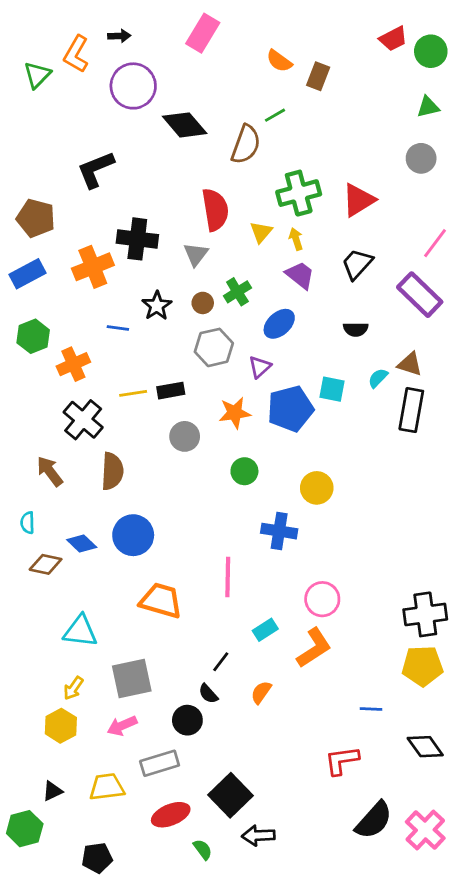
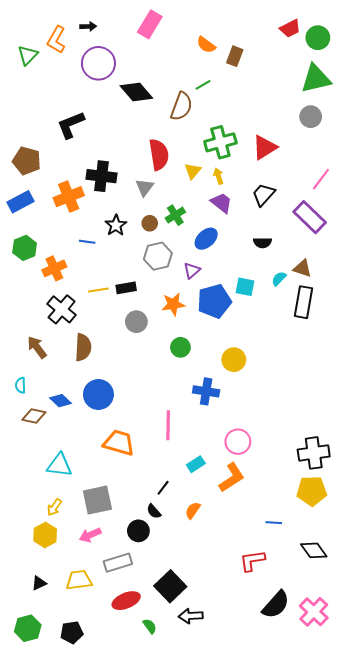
green triangle: (428, 107) -> (316, 79), size x1.8
green hexagon: (25, 829) -> (28, 628), moved

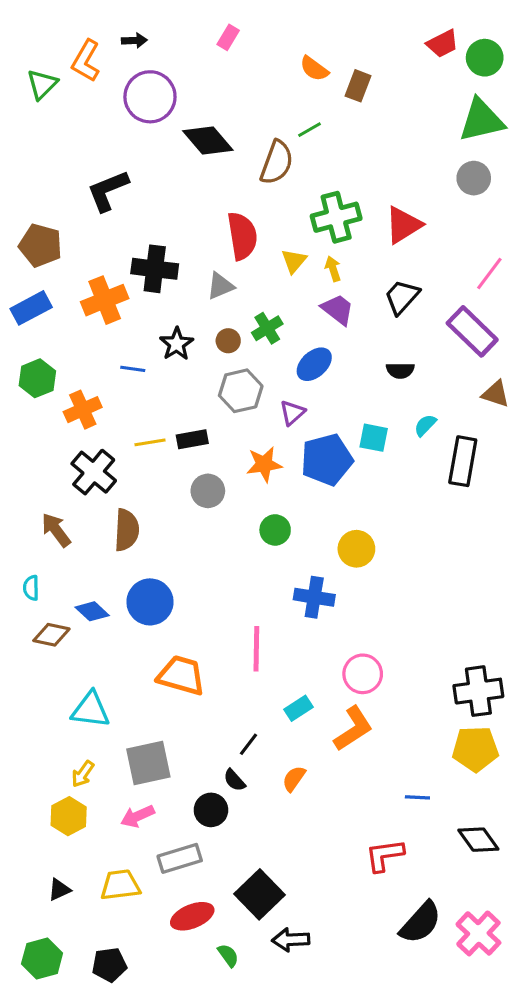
pink rectangle: (150, 24) -> (228, 37), size x0.6
gray triangle: (145, 187) -> (220, 286), turned 30
brown triangle: (302, 268) -> (496, 394), moved

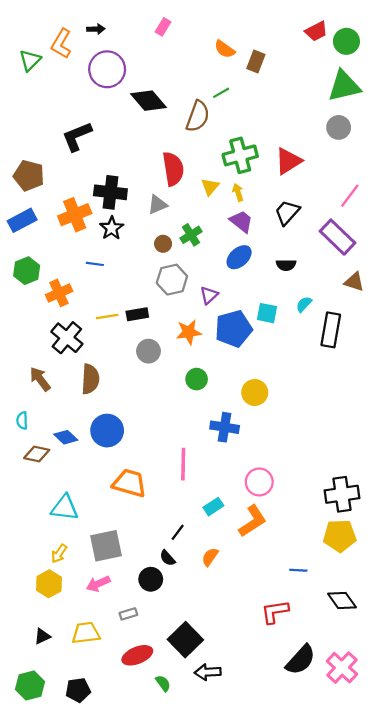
black star: (177, 344) -> (112, 228), moved
blue ellipse: (314, 364) -> (239, 257), moved
gray rectangle: (180, 858) -> (128, 614), size x0.6

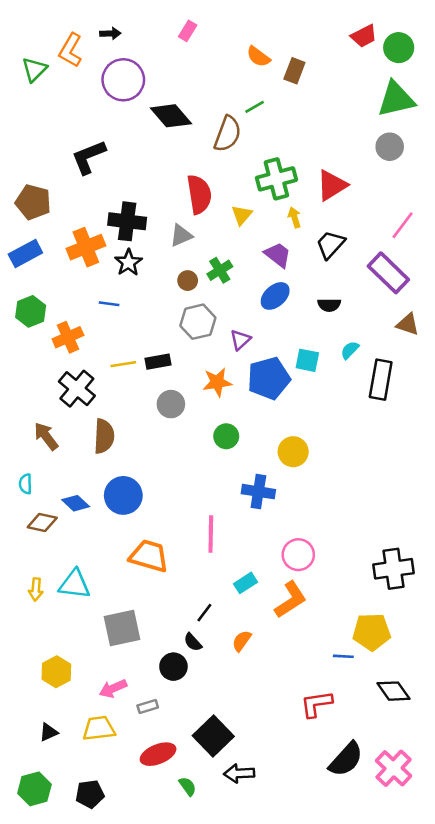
yellow arrow: (238, 192) -> (294, 217), moved
yellow pentagon: (340, 536) -> (372, 632), moved
yellow arrow: (59, 554) -> (36, 589), moved, turned -30
pink arrow: (98, 584) -> (113, 688), moved

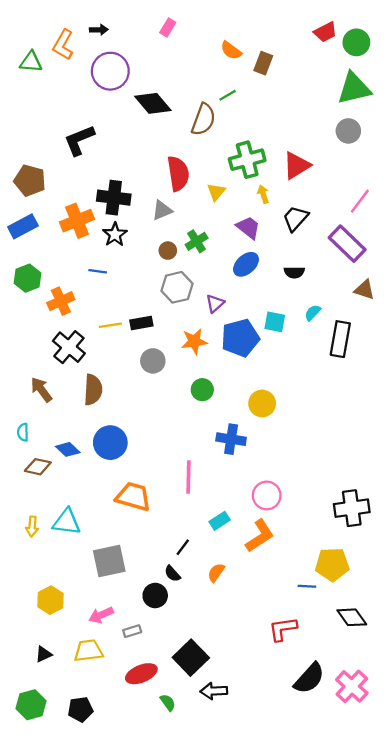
green triangle: (34, 69) -> (31, 62), turned 50

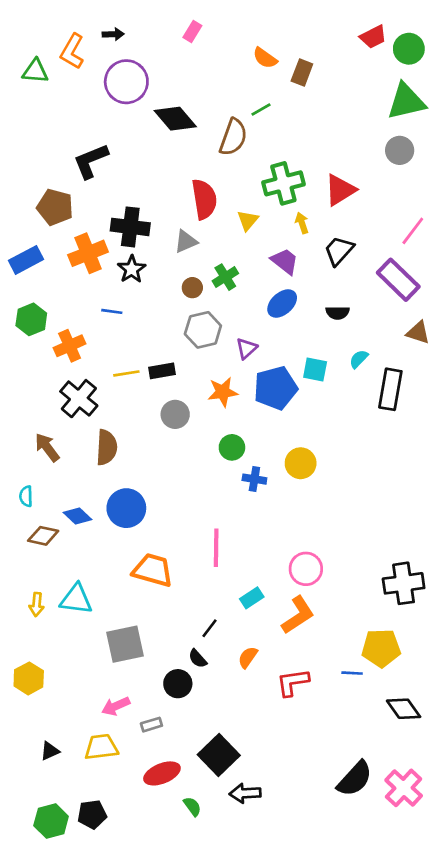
brown pentagon: (30, 180) -> (55, 207), moved
blue cross: (231, 439) -> (254, 479), moved, size x0.7
yellow hexagon: (51, 600) -> (29, 678), moved
red L-shape: (283, 629) -> (293, 682), moved
green hexagon: (31, 705) -> (51, 821), moved

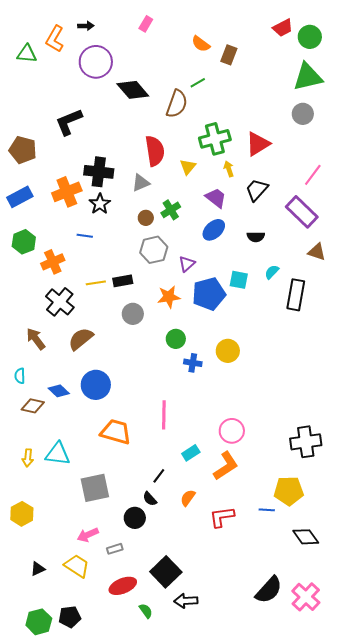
brown pentagon: (55, 207) -> (23, 150), moved
brown semicircle: (107, 447) -> (81, 339), turned -132
yellow trapezoid: (101, 747) -> (77, 566), turned 40

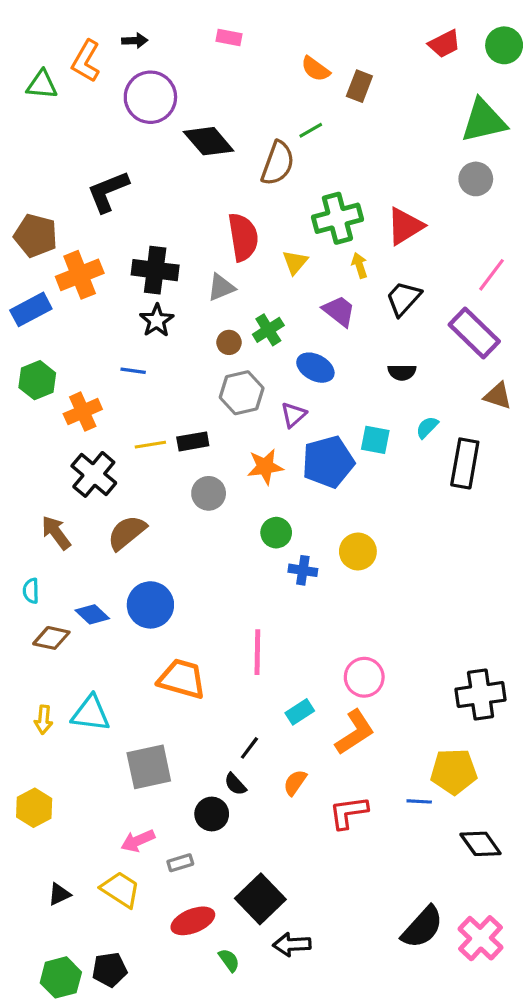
pink rectangle: (146, 24) -> (229, 37), turned 70
green circle: (310, 37) -> (504, 45), moved
orange cross: (67, 192) -> (80, 275), moved
blue ellipse: (214, 230) -> (315, 368), moved, turned 70

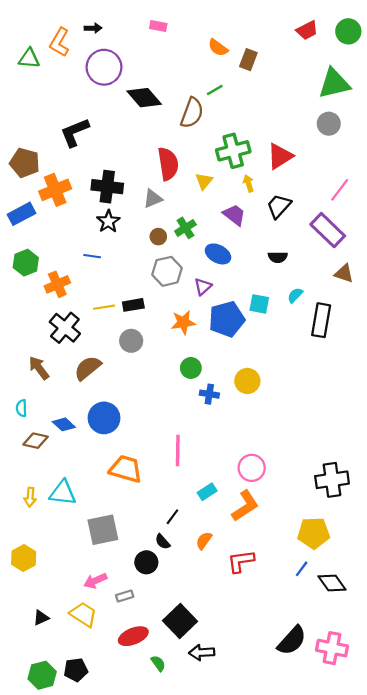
gray circle: (209, 493) -> (131, 341), moved
blue line: (419, 801) -> (302, 569), moved, turned -56
pink cross: (481, 938) -> (332, 648), turned -32

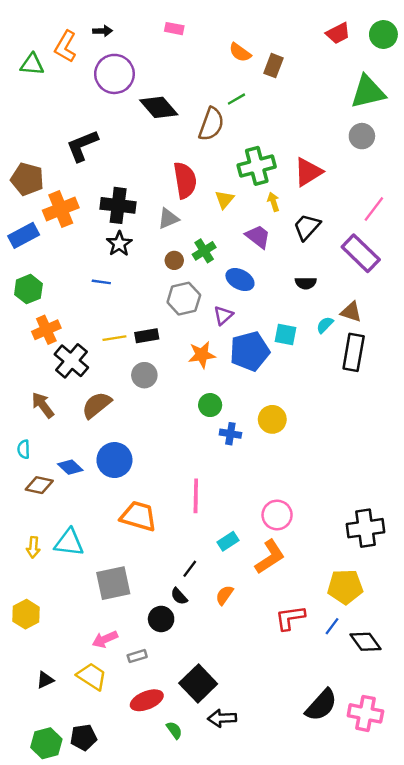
brown triangle: (344, 274) -> (351, 312), moved
orange cross: (57, 284) -> (46, 330), moved
red L-shape: (241, 561) -> (290, 618), moved

